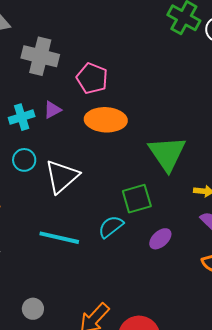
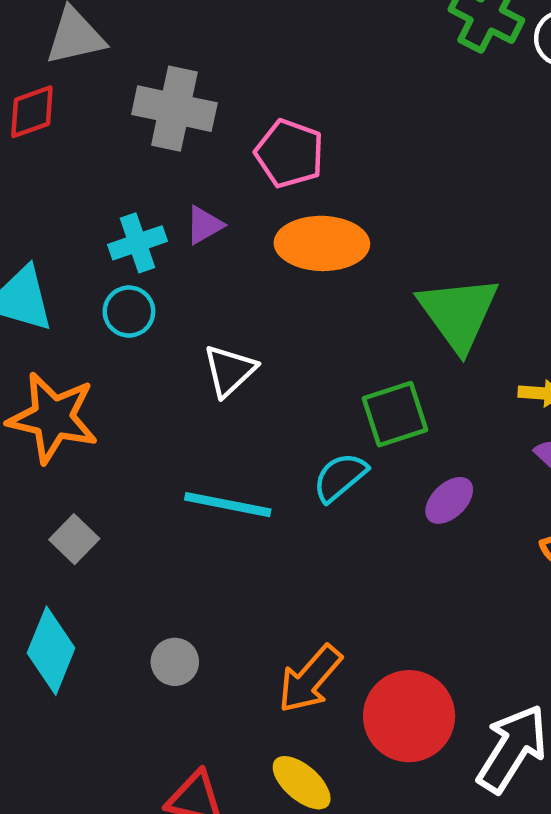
cyan circle: (24, 160) -> (129, 312), moved
white triangle: (62, 177) -> (230, 371), size x0.7

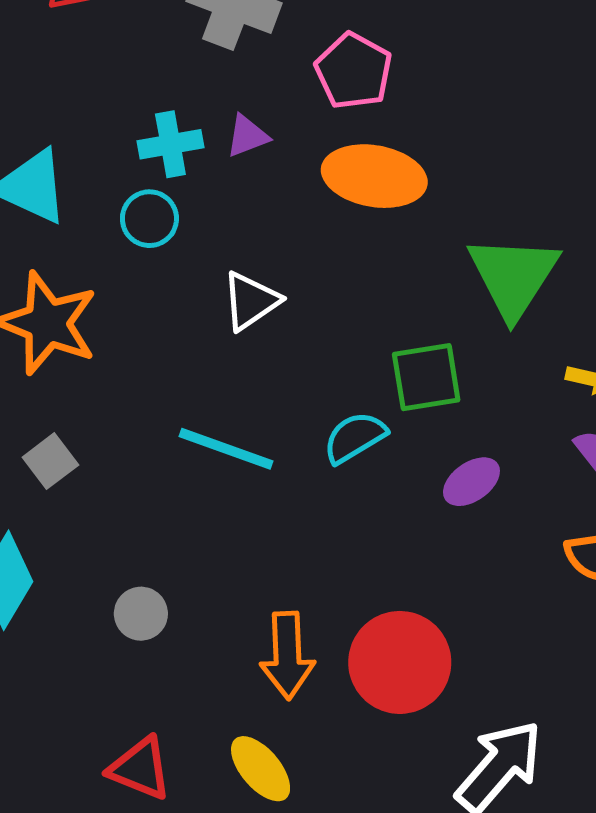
orange arrow: (310, 679) -> (287, 655), turned -52
red circle: (409, 716) -> (400, 662), moved

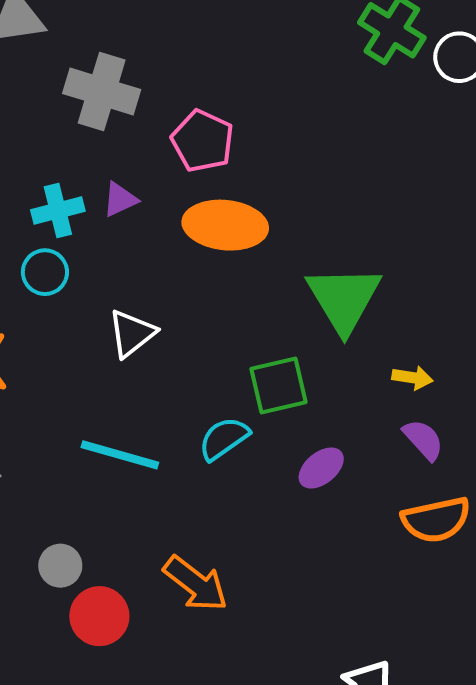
gray circle: (141, 614) -> (60, 566), moved
orange arrow: (287, 655) -> (196, 584), moved, turned -46
red circle: (400, 662) -> (99, 616), moved, size x0.7

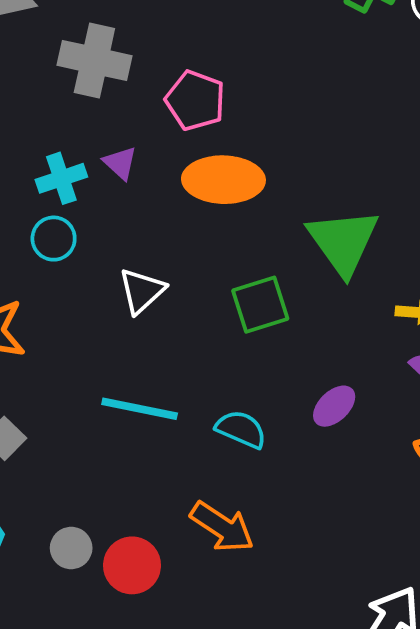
purple triangle: (120, 200) -> (120, 163), turned -48
green square: (279, 386) -> (260, 305), moved
cyan semicircle: (224, 439) -> (241, 429), moved, turned 63
gray circle: (60, 566) -> (71, 548), moved

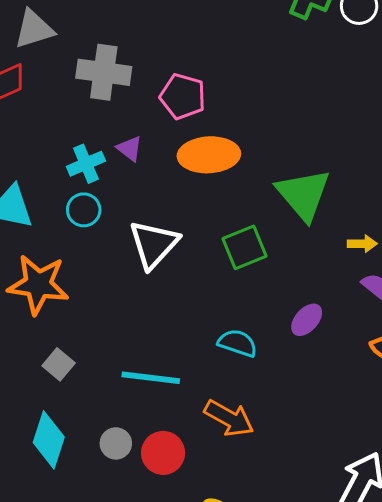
white triangle: (142, 291) -> (154, 244), size x1.4
cyan line: (140, 409) -> (151, 378), moved

